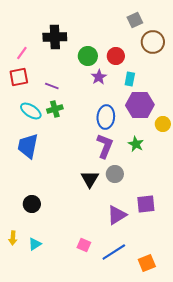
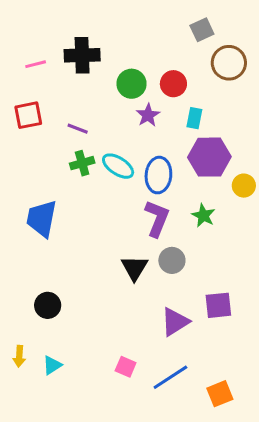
pink line: (22, 53) -> (36, 64), moved, turned 40
cyan ellipse: (31, 111) -> (118, 166), moved

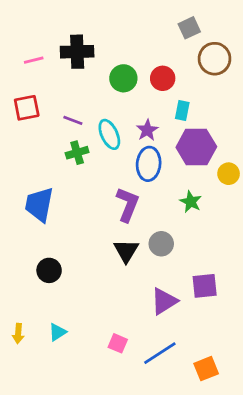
purple star: (148, 115) -> (147, 130), moved
cyan ellipse: (118, 166) -> (109, 134), moved, turned 32
purple L-shape: (157, 218) -> (128, 205), moved
black circle: (48, 305) -> (49, 270), moved
cyan triangle: (52, 365) -> (57, 332), moved

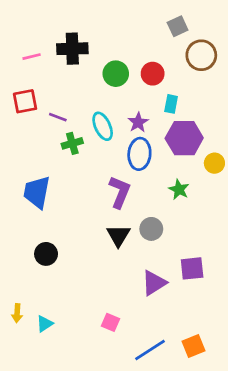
purple line: (73, 120) -> (58, 117), moved
cyan triangle: (57, 332) -> (45, 324), moved
blue line: (160, 353) -> (150, 350), moved

